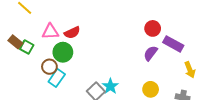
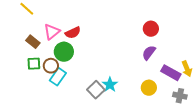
pink triangle: (50, 32) -> (52, 32), turned -36
brown rectangle: (15, 42) -> (33, 42), moved
purple rectangle: (173, 44) -> (171, 73), moved
green square: (27, 47) -> (34, 64), moved, turned -32

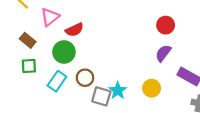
pink triangle: (52, 32) -> (50, 17), moved
brown circle: (51, 66) -> (85, 78), moved
yellow circle: (149, 88) -> (152, 88), moved
gray square: (96, 90) -> (101, 96), turned -30

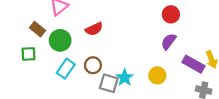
red semicircle: (74, 30) -> (94, 29), moved
green circle: (64, 52) -> (60, 40), moved
green square: (29, 66) -> (28, 54), moved

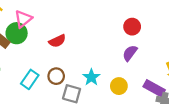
green circle: (60, 40) -> (17, 33), moved
purple rectangle: (193, 64) -> (154, 88), moved
cyan star: (125, 78) -> (91, 77), moved

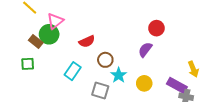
purple semicircle: (130, 53) -> (145, 50), moved
brown circle: (56, 76) -> (105, 60), moved
cyan rectangle: (30, 79) -> (73, 71), moved

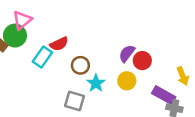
red circle: (156, 28) -> (142, 61), moved
cyan rectangle: (73, 71) -> (42, 57), moved
yellow circle: (144, 83) -> (127, 81), moved

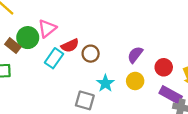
pink triangle: (22, 20) -> (47, 28), moved
red circle: (142, 61) -> (164, 67), moved
brown circle: (80, 65) -> (91, 54), moved

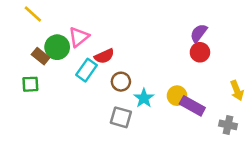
brown circle: (91, 54) -> (121, 82), moved
purple semicircle: (135, 55) -> (199, 33), moved
red circle: (164, 67) -> (200, 52), moved
purple rectangle: (171, 95) -> (192, 106), moved

